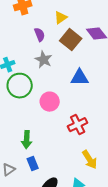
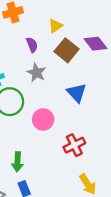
blue triangle: (80, 78) -> (77, 93), turned 48

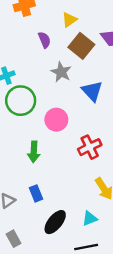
gray star: (36, 73) -> (61, 72), moved
green arrow: (17, 162) -> (34, 152), moved

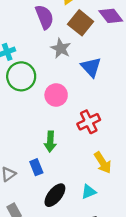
purple semicircle: (44, 40) -> (44, 17), size x1.5
green arrow: (34, 152) -> (50, 142), moved

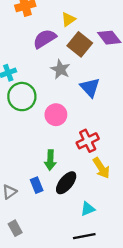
purple semicircle: (44, 17) -> (45, 39), turned -100
yellow arrow: (103, 163) -> (101, 168), moved
black ellipse: (55, 195) -> (66, 183), moved

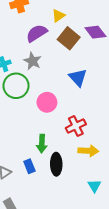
gray star: (60, 69) -> (33, 61), moved
yellow arrow: (101, 168) -> (88, 151), turned -54
black ellipse: (66, 183) -> (56, 164), turned -40
cyan triangle: (88, 209) -> (94, 186), moved, turned -40

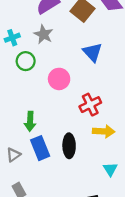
green circle: (16, 86) -> (26, 61), size x0.7
green arrow: (42, 144) -> (30, 121), moved
blue rectangle: (29, 166) -> (40, 148), size x1.5

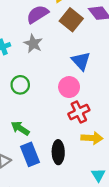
green circle: (26, 61) -> (20, 85), moved
pink circle: (59, 79) -> (69, 87), moved
green arrow: (30, 121) -> (20, 128), turned 120

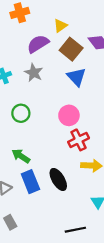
blue triangle: (81, 61) -> (76, 77), moved
black ellipse: (58, 152) -> (58, 179), turned -30

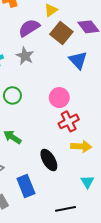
blue triangle: (76, 77) -> (78, 60), moved
blue rectangle: (30, 182) -> (26, 186), moved

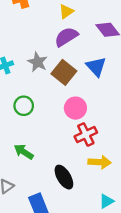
purple semicircle: (29, 28) -> (66, 37), moved
brown square: (61, 33) -> (64, 72), moved
cyan triangle: (87, 182) -> (107, 201), turned 32

